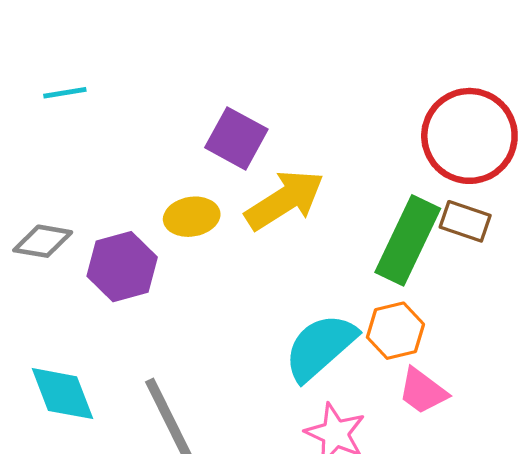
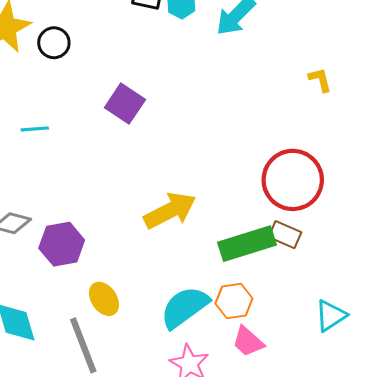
purple square: (236, 138) -> (125, 104), moved
yellow ellipse: (192, 217) -> (104, 299), moved, turned 60
green rectangle: (408, 240) -> (247, 244), turned 42

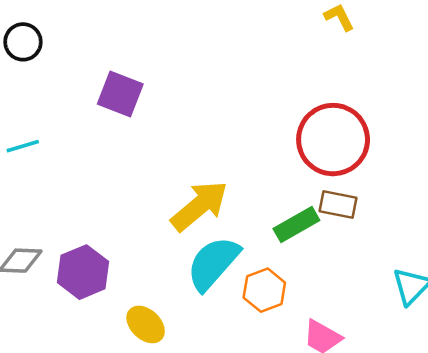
green rectangle: (247, 244) -> (296, 225), size x0.7
orange hexagon: (234, 301) -> (264, 290), moved
cyan semicircle: (185, 307) -> (213, 263), moved

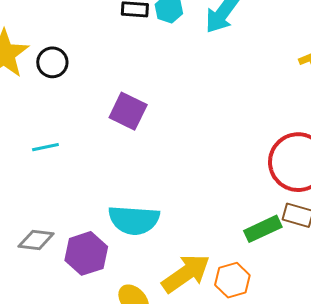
yellow arrow: (199, 206) -> (186, 273), moved
cyan semicircle: (213, 263) -> (134, 220), moved, turned -132

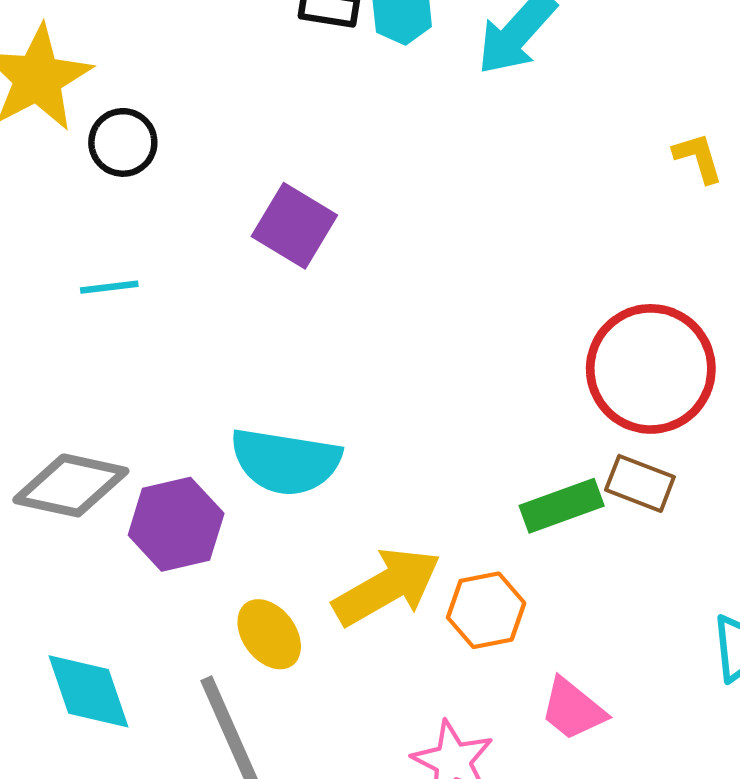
black circle: (52, 62) -> (123, 142), moved
gray diamond: (36, 240) -> (71, 485), size x1.4

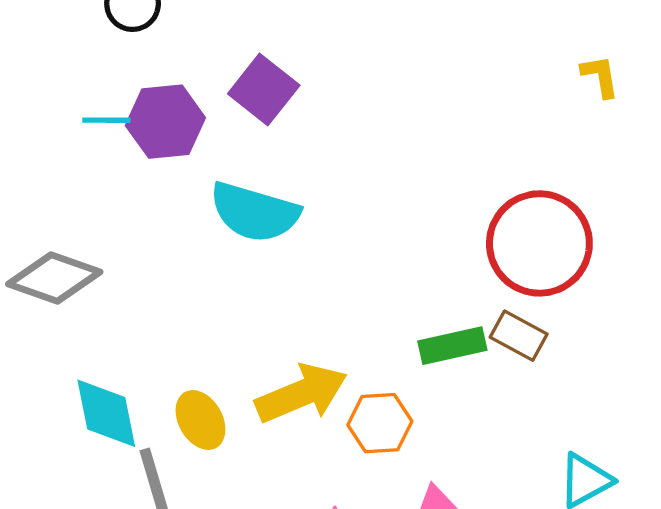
cyan semicircle: (286, 461) -> (255, 212), moved
purple hexagon: (176, 524) -> (165, 122), moved
cyan diamond: (89, 691) -> (106, 413), moved

